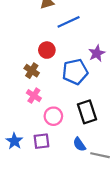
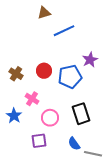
red circle: (47, 50) -> (44, 71), moved
brown cross: (32, 71) -> (16, 74), moved
blue star: (14, 141) -> (14, 116), moved

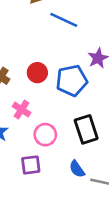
blue line: (64, 31) -> (64, 20), turned 50

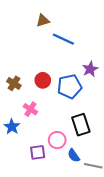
pink circle: (45, 135) -> (57, 140), moved

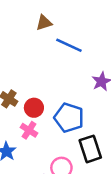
red circle: (43, 80) -> (34, 108), moved
blue pentagon: (70, 87) -> (69, 118), moved, turned 30

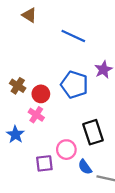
brown triangle: (44, 23) -> (29, 15), moved, turned 49
blue pentagon: (69, 118) -> (74, 85), moved

